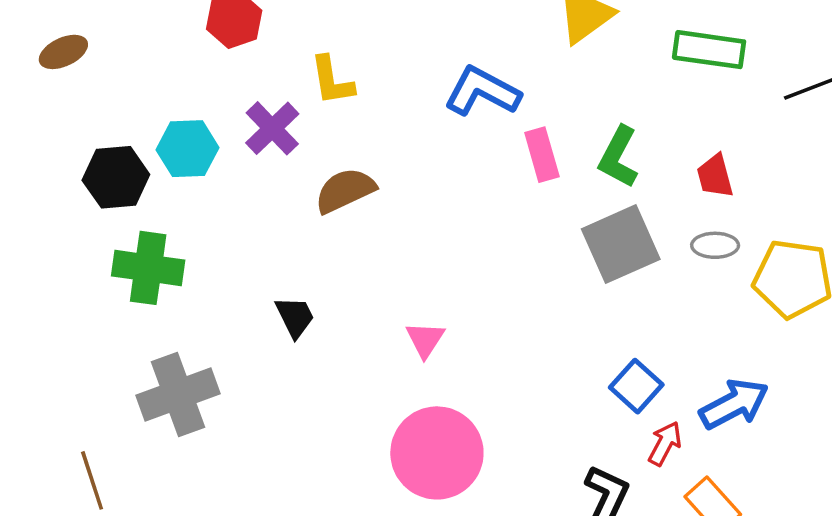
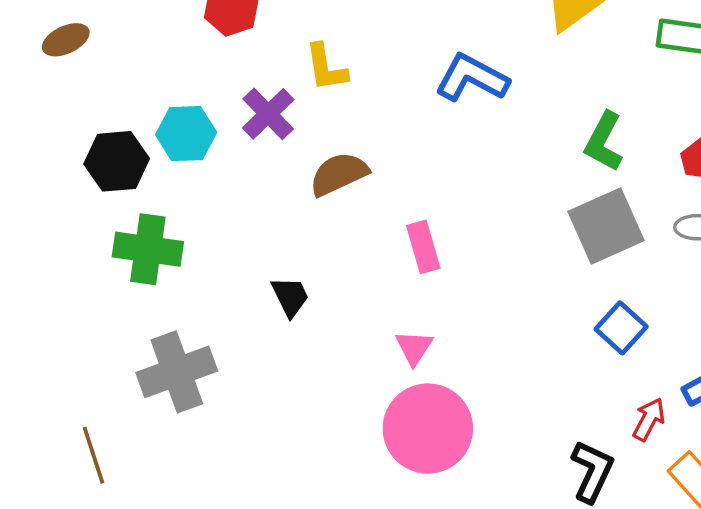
pink rectangle: (542, 155) -> (423, 247), moved
pink triangle: (425, 340) -> (414, 348), moved
blue square: (636, 386) -> (621, 328), moved

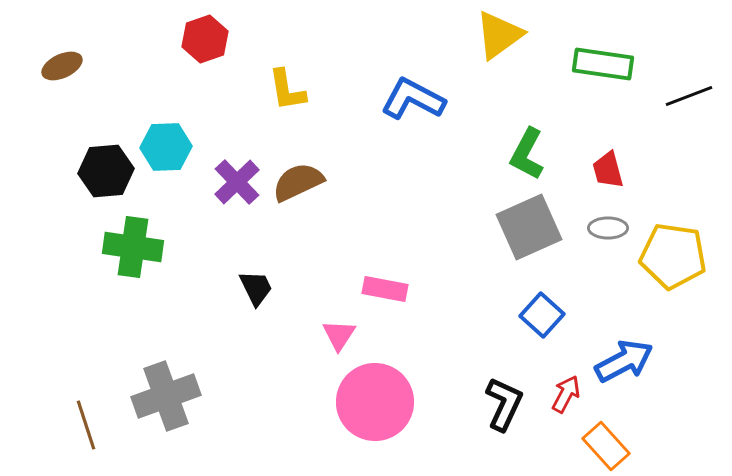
purple cross: (268, 114) -> (237, 182), moved
pink rectangle: (423, 247) -> (385, 289), moved, turned -63
pink triangle: (414, 348) -> (339, 335), moved
gray cross: (177, 372) -> (166, 396), moved
black L-shape: (592, 471) -> (504, 404), moved

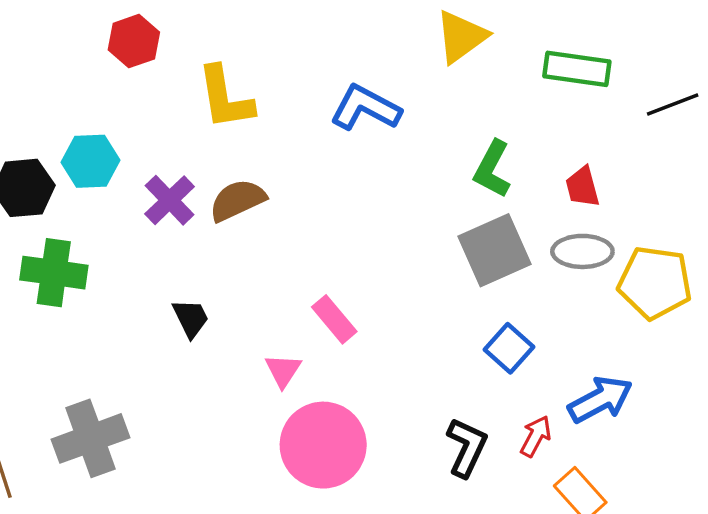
yellow L-shape: (287, 90) -> (225, 98), size x1.4
gray ellipse: (608, 228) -> (582, 251), size x1.4
pink rectangle: (385, 289) -> (334, 319), turned 39

